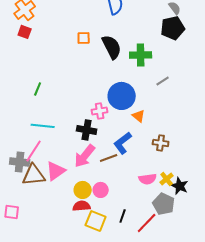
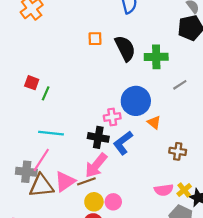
red square: (25, 32) -> (32, 83), moved
blue L-shape: (123, 143) -> (123, 143), moved
brown line: (109, 158) -> (86, 181), moved

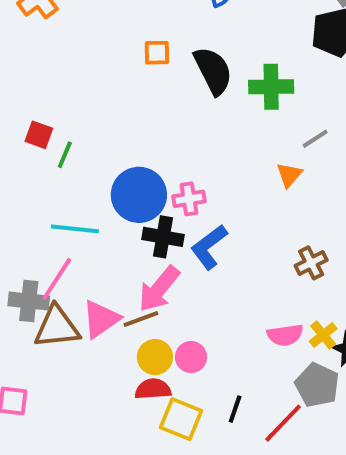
blue circle: (136, 101) -> (139, 195), moved
orange triangle: (154, 122) -> (289, 175), moved, turned 32
brown cross: (178, 151) -> (311, 263), turned -35

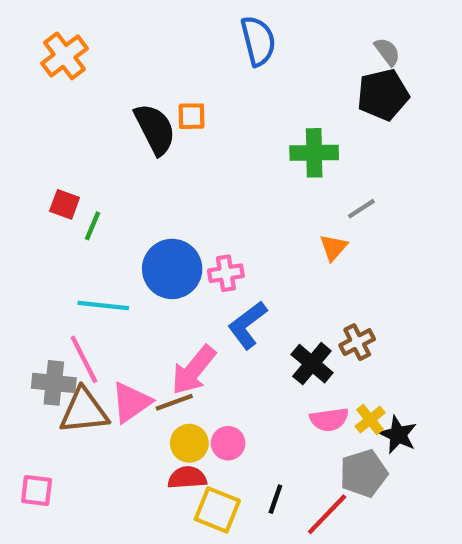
black semicircle: (213, 71) -> (155, 129), moved
black cross: (163, 237) -> (312, 364), moved, turned 30
pink line: (57, 279) -> (84, 359), turned -60
gray pentagon: (317, 385) -> (364, 473), turned 30

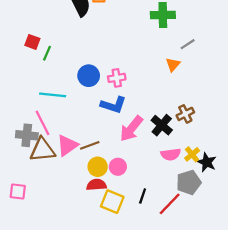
blue circle: (172, 269) -> (89, 76), size x0.7
blue L-shape: (247, 325) -> (113, 105), moved, turned -125
pink arrow: (194, 370) -> (131, 129), moved

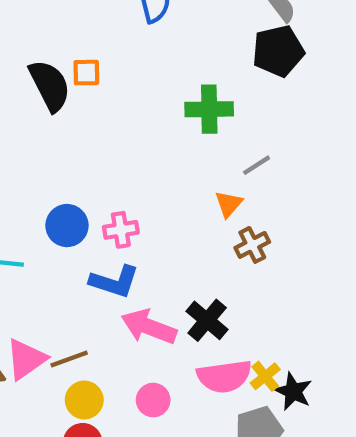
brown cross: (185, 114) -> (252, 245), moved
pink arrow: (131, 129) -> (149, 327), turned 72
pink semicircle: (171, 154) -> (224, 376), size x1.4
pink circle: (118, 167) -> (153, 400), moved

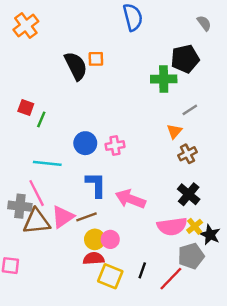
black pentagon: (278, 51) -> (185, 59), moved
blue L-shape: (114, 282) -> (96, 185), moved, turned -108
black cross: (207, 320) -> (189, 194), moved
pink circle: (153, 400) -> (110, 239), moved

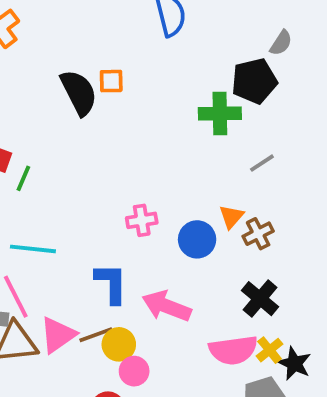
gray semicircle: (204, 23) -> (281, 43), moved, turned 70
orange triangle: (174, 131) -> (231, 217), moved
blue circle: (85, 143) -> (197, 239), moved
yellow circle: (95, 239) -> (119, 344), moved

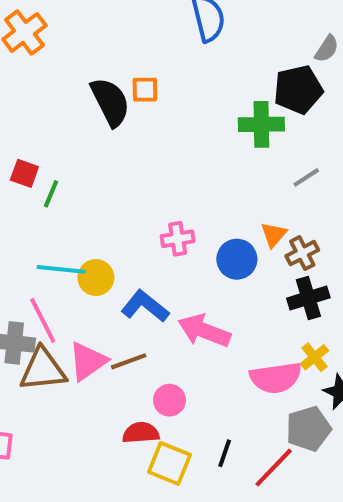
blue L-shape: (111, 283) -> (145, 306), turned -51
black cross: (260, 299) -> (308, 298), moved, turned 33
yellow circle: (119, 344) -> (96, 278), moved
yellow cross: (270, 350) -> (315, 357), moved

